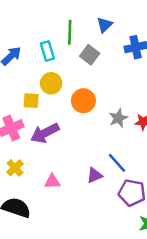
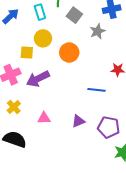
gray star: (118, 118) -> (97, 31), moved
blue line: (117, 163) -> (96, 90), moved, turned -42
purple triangle: (95, 175) -> (78, 121), moved

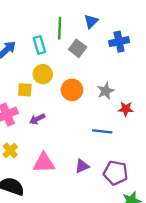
gray star: (97, 31) -> (106, 91), moved
purple arrow: (38, 79) -> (37, 119), size x0.6
pink triangle: (44, 118) -> (44, 163), size x1.5

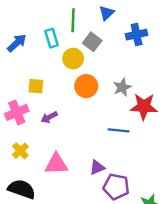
yellow circle: (43, 74) -> (73, 59), moved
red star: (126, 109) -> (144, 106), size x1.6
purple pentagon: (116, 173) -> (116, 187), moved

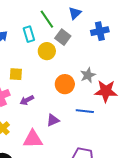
green line: (73, 20) -> (47, 19), turned -36
orange circle: (86, 86) -> (65, 84), moved
purple triangle: (97, 168) -> (53, 120), moved

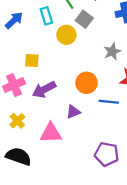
gray star: (88, 75) -> (112, 52), moved
orange circle: (65, 84) -> (87, 83), moved
purple arrow: (27, 100) -> (44, 89), size x1.5

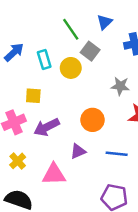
cyan rectangle: (46, 16) -> (44, 59), moved
gray star: (112, 52) -> (120, 86), turned 30
blue line: (109, 102) -> (117, 154), moved

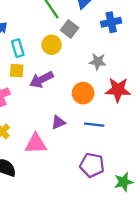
cyan rectangle: (44, 59) -> (18, 48), moved
orange circle: (92, 120) -> (83, 93), moved
purple arrow: (47, 127) -> (41, 80), moved

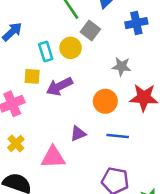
cyan rectangle: (18, 48) -> (46, 52), moved

